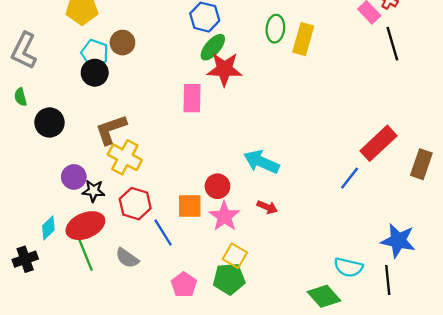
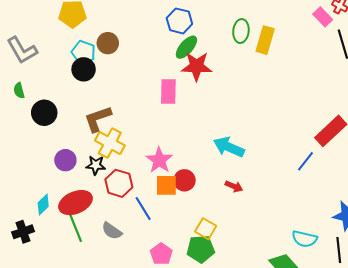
gray L-shape: (24, 51) -> (22, 50), turned -56
red circle: (217, 186) -> (184, 180), moved
black star: (94, 191) -> (96, 165), moved
pink star: (224, 216) -> (159, 160), moved

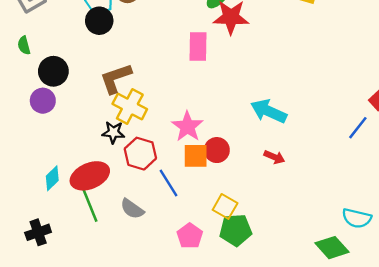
purple circle: (65, 160) -> (43, 101), moved
yellow square: (206, 229) -> (225, 206), moved
black cross: (23, 232) -> (38, 232), moved

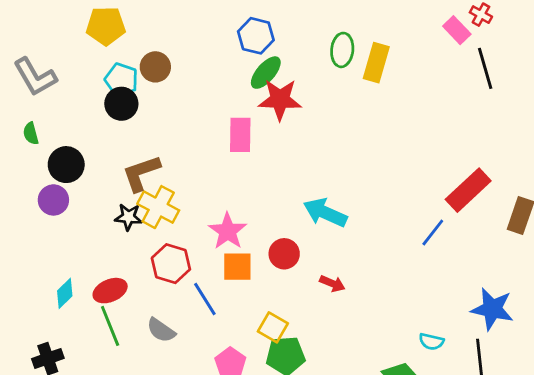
black star: (113, 132) -> (128, 217), moved
red circle: (217, 150) -> (284, 254), moved
red arrow: (274, 157) -> (332, 283), moved
red ellipse: (90, 176) -> (110, 291), size x0.7
cyan semicircle: (357, 218) -> (431, 342), size x0.7

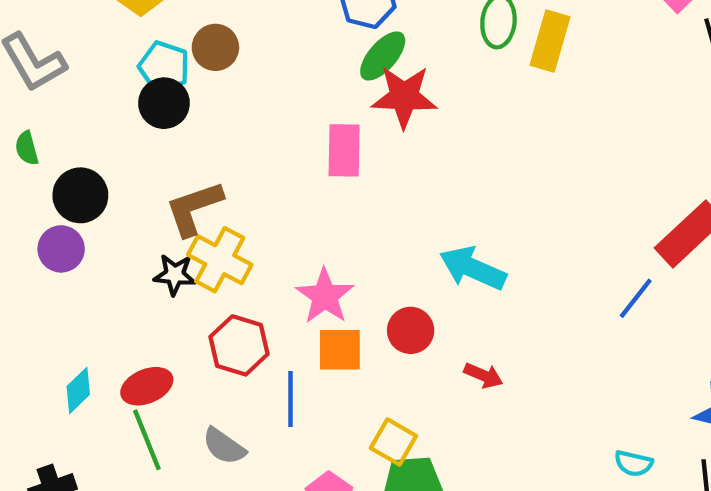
blue line: (205, 299) -> (290, 399), turned 32

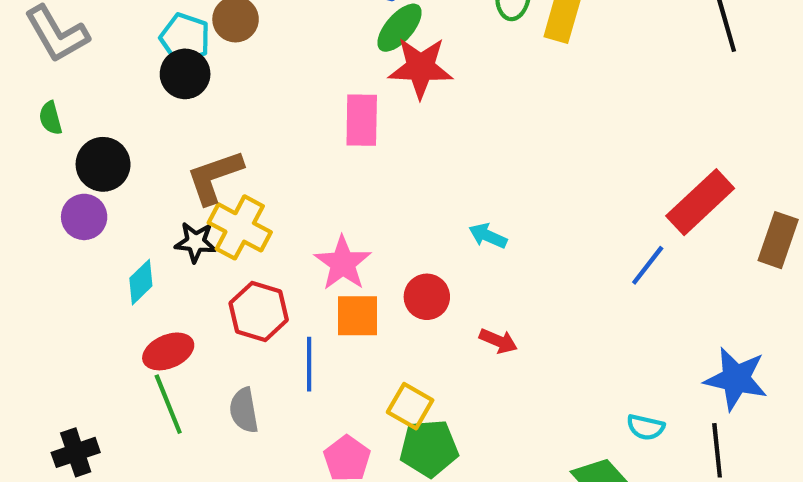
cyan arrow: (473, 268) -> (488, 236), size x0.6
cyan diamond: (78, 390) -> (141, 282), moved
gray semicircle: (224, 446) -> (244, 410), turned 45

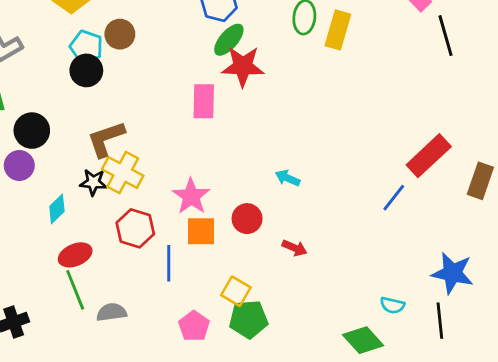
gray semicircle: (244, 410) -> (111, 312), moved, turned 92

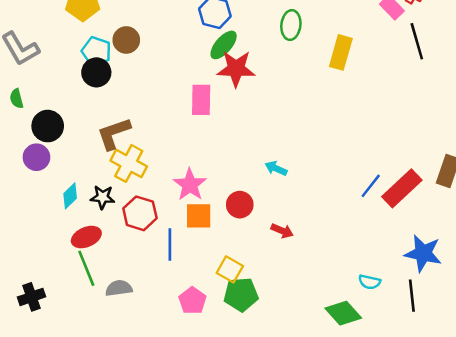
yellow rectangle: (338, 30) -> (341, 52), moved
red rectangle: (429, 156) -> (402, 188), moved
black star: (93, 182) -> (103, 197), moved

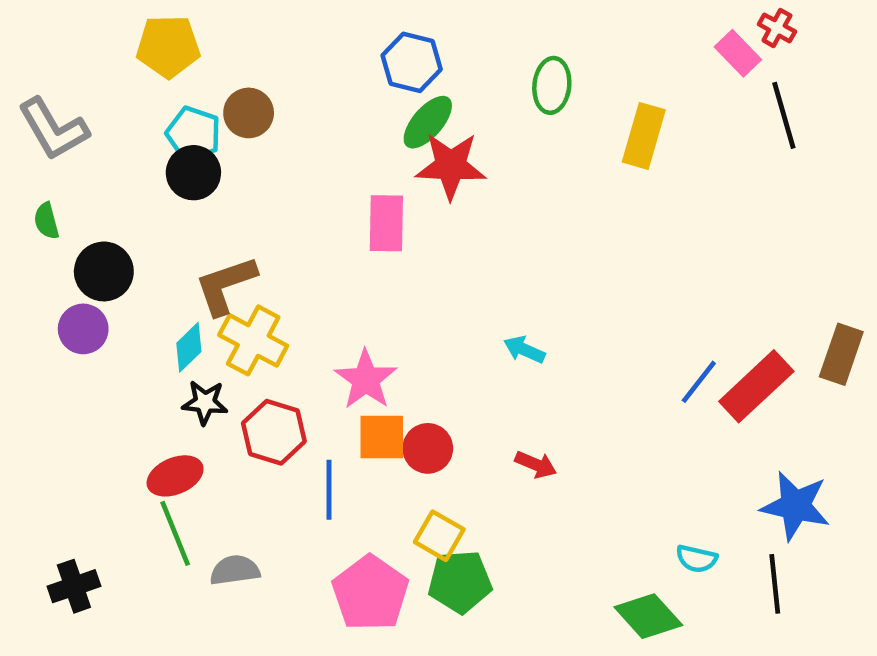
cyan diamond: (70, 196) -> (189, 347), moved
red circle: (240, 205) -> (428, 448), moved
pink pentagon: (192, 301) -> (370, 593), size x1.5

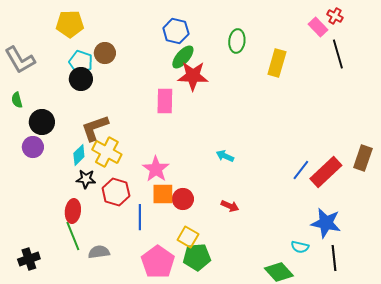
red ellipse: (175, 476) -> (73, 211), turned -60
blue star: (795, 506) -> (326, 223), moved

